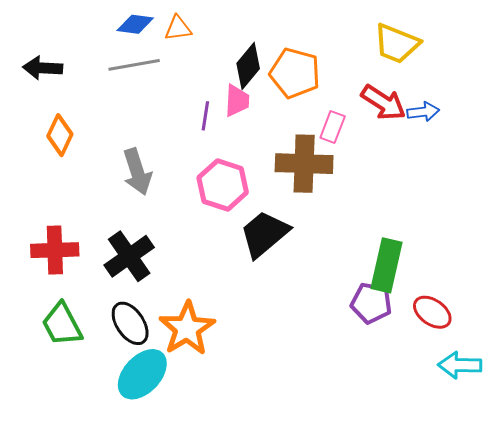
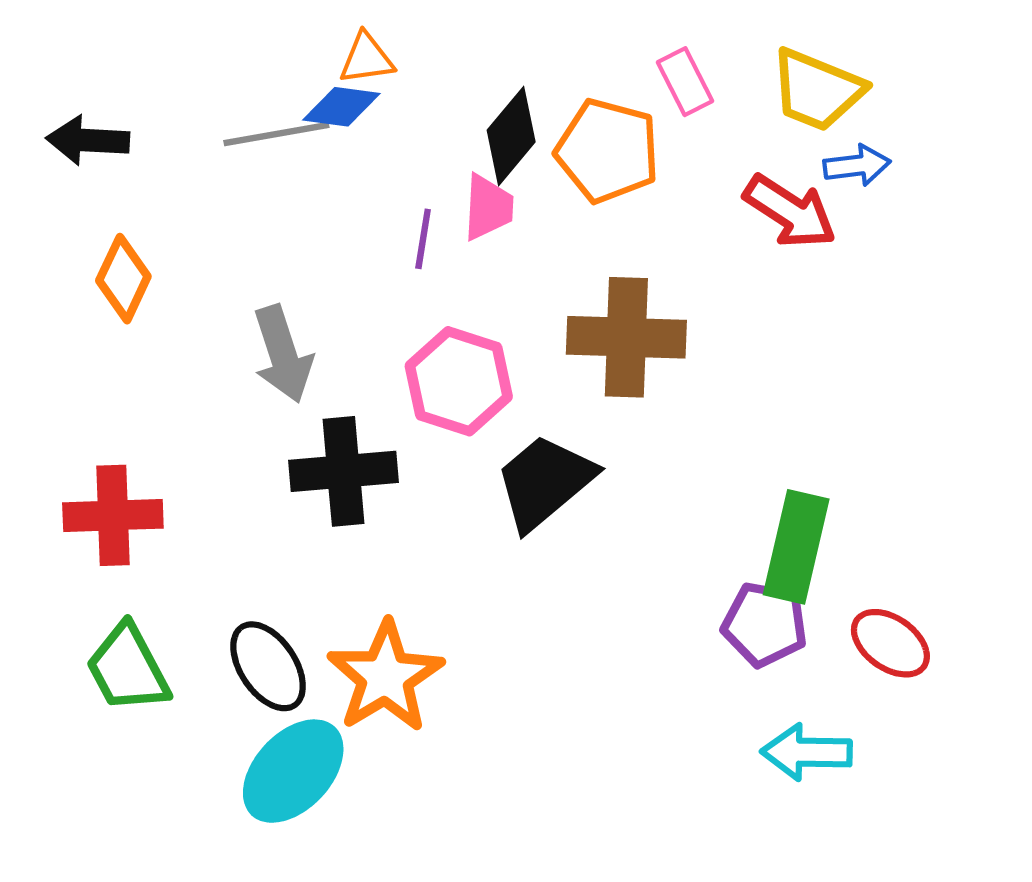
blue diamond: (135, 24) -> (341, 107), moved
blue arrow: (423, 112) -> (857, 165), moved
pink rectangle: (333, 127) -> (685, 82), moved, turned -48
black cross: (129, 256) -> (343, 471), moved, turned 30
cyan arrow: (460, 365) -> (807, 752), moved

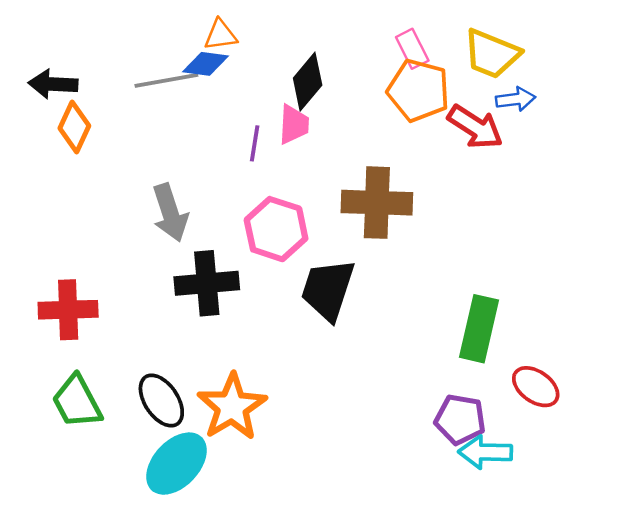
orange pentagon: (608, 151) -> (418, 90), moved
orange diamond: (123, 279) -> (74, 127), moved
black trapezoid: (545, 482) -> (328, 290), turned -32
purple pentagon: (765, 624) -> (460, 419), moved

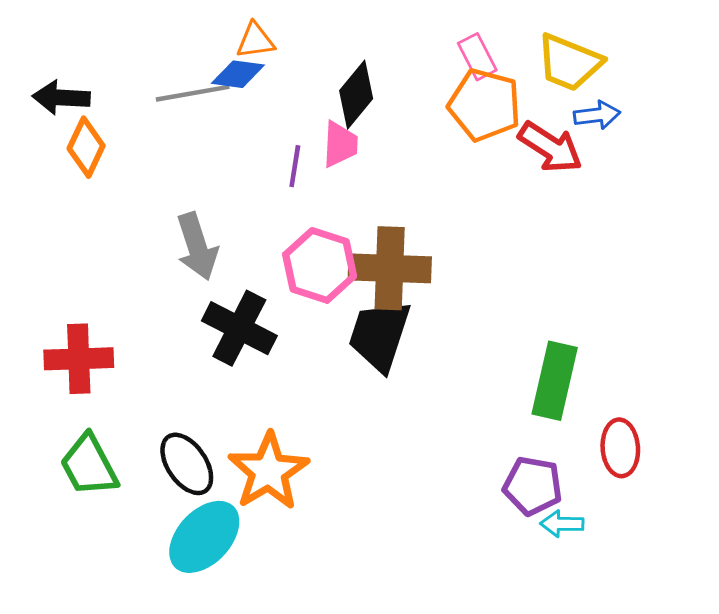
brown cross: (377, 203) -> (390, 268), moved
black cross: (207, 283) -> (239, 328), turned 32
red ellipse: (536, 387) -> (620, 448), turned 51
cyan arrow: (485, 452) -> (562, 524), size x0.7

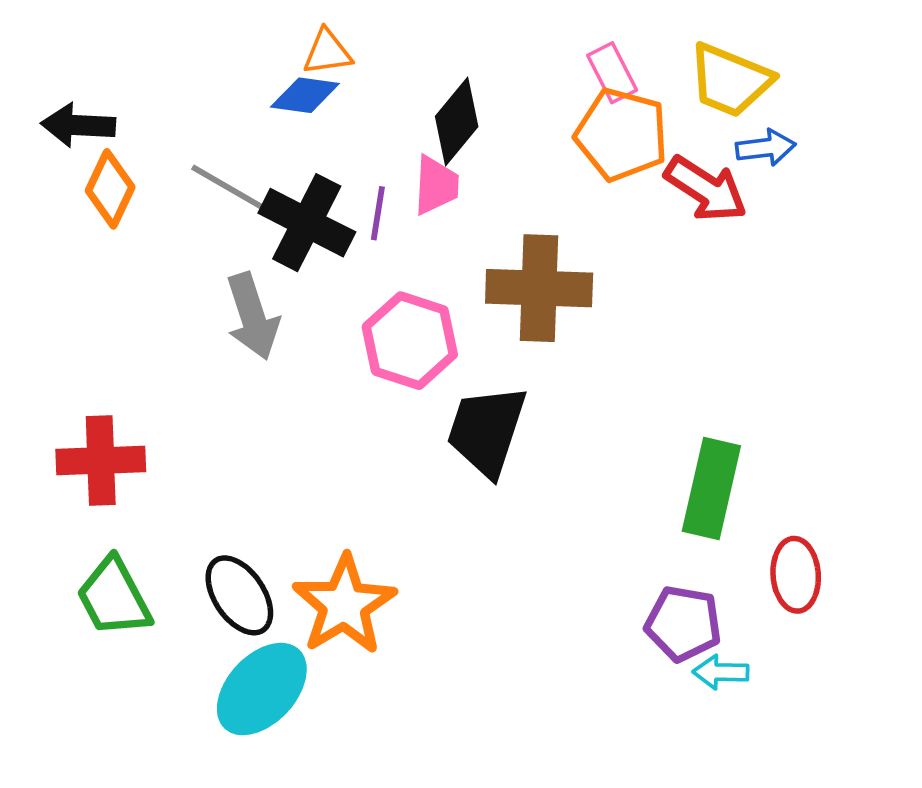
gray line: (193, 93) -> (234, 191), moved, turned 40
brown cross: (390, 268) -> (539, 288), moved
black cross: (239, 328) -> (307, 223), moved

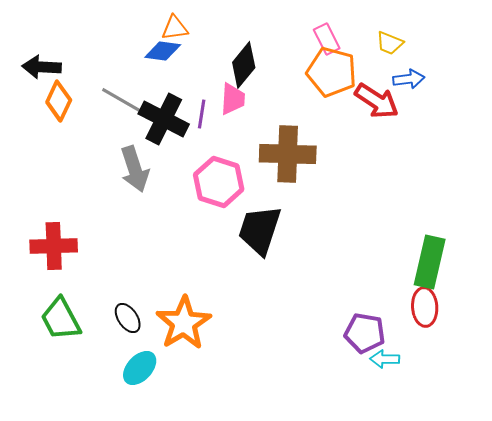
yellow trapezoid: (730, 80) -> (390, 43), size x0.6
green rectangle: (711, 489) -> (430, 262), moved
black ellipse: (239, 595) -> (128, 318), size x0.7
cyan ellipse: (262, 689) -> (140, 368), size x0.7

